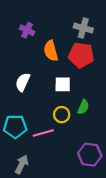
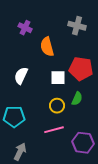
red pentagon: (81, 55) -> (81, 69), moved
pink line: (43, 133) -> (54, 130), moved

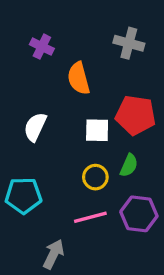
purple hexagon: (83, 143) -> (139, 214), moved
gray arrow: (20, 152) -> (54, 254), moved

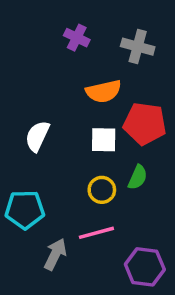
purple cross: (42, 47) -> (77, 38), moved
orange semicircle: (79, 78) -> (104, 91), moved, turned -88
purple hexagon: (139, 214) -> (145, 267), moved
gray arrow: (54, 254) -> (55, 254), moved

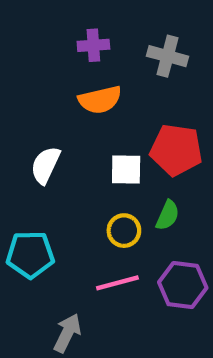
purple cross: (77, 38) -> (93, 45), turned -30
orange semicircle: (104, 91) -> (100, 100), moved
gray arrow: (55, 254) -> (67, 333), moved
purple hexagon: (145, 267) -> (183, 285), moved

